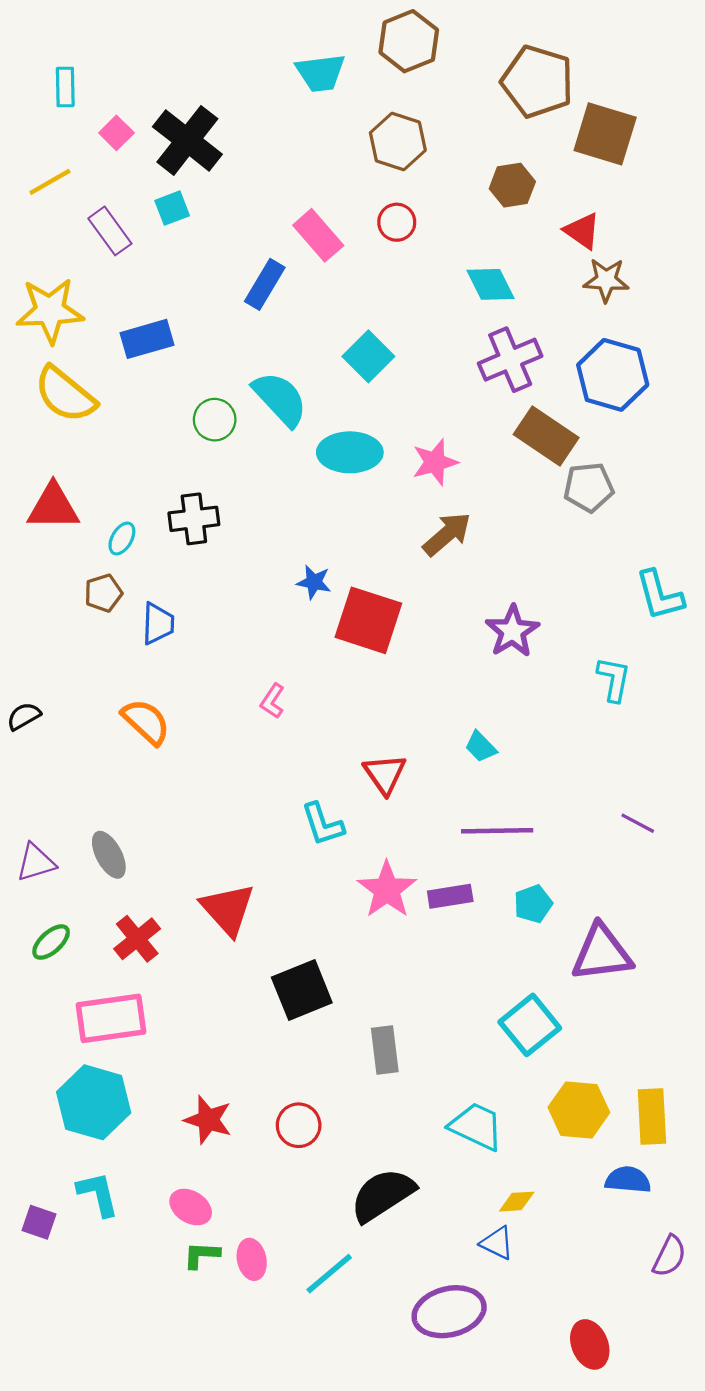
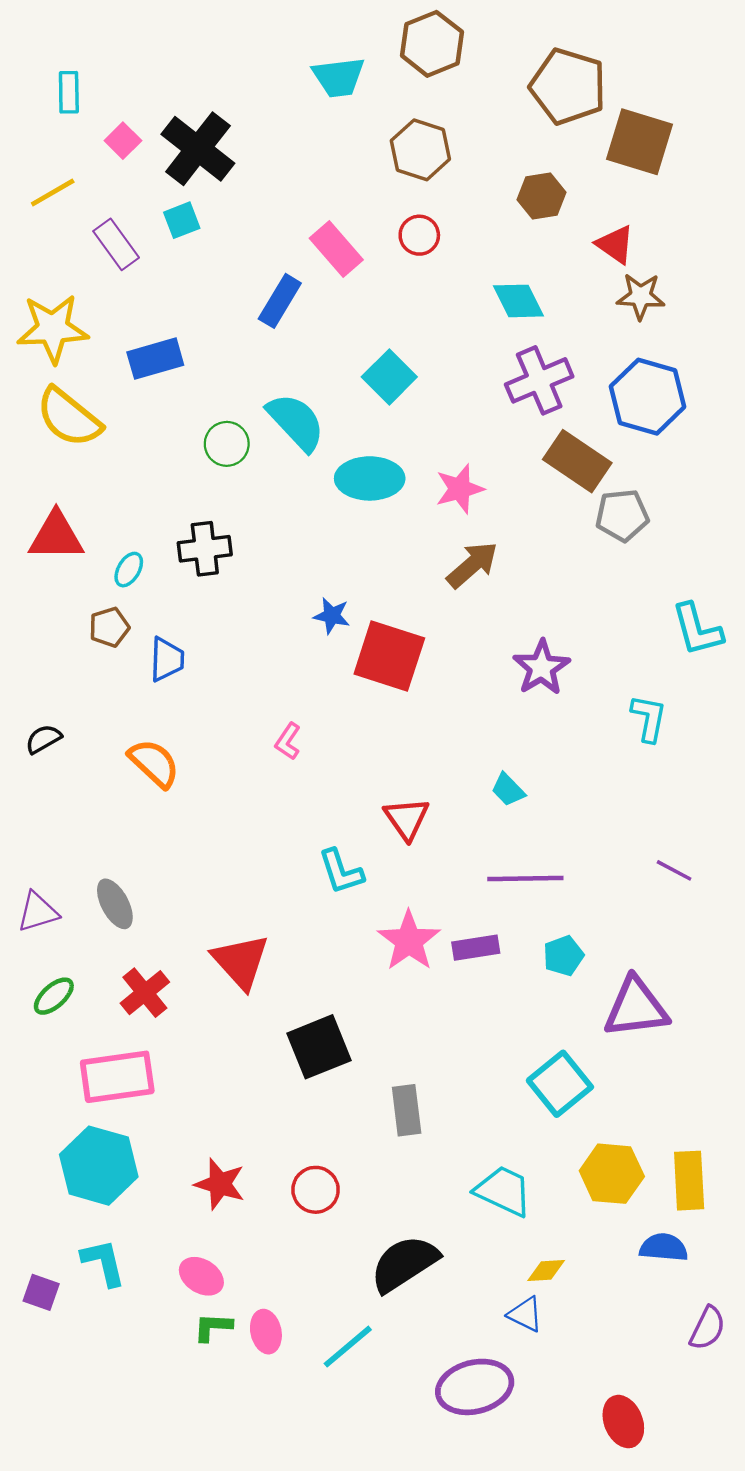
black semicircle: (24, 716) -> (43, 739), moved

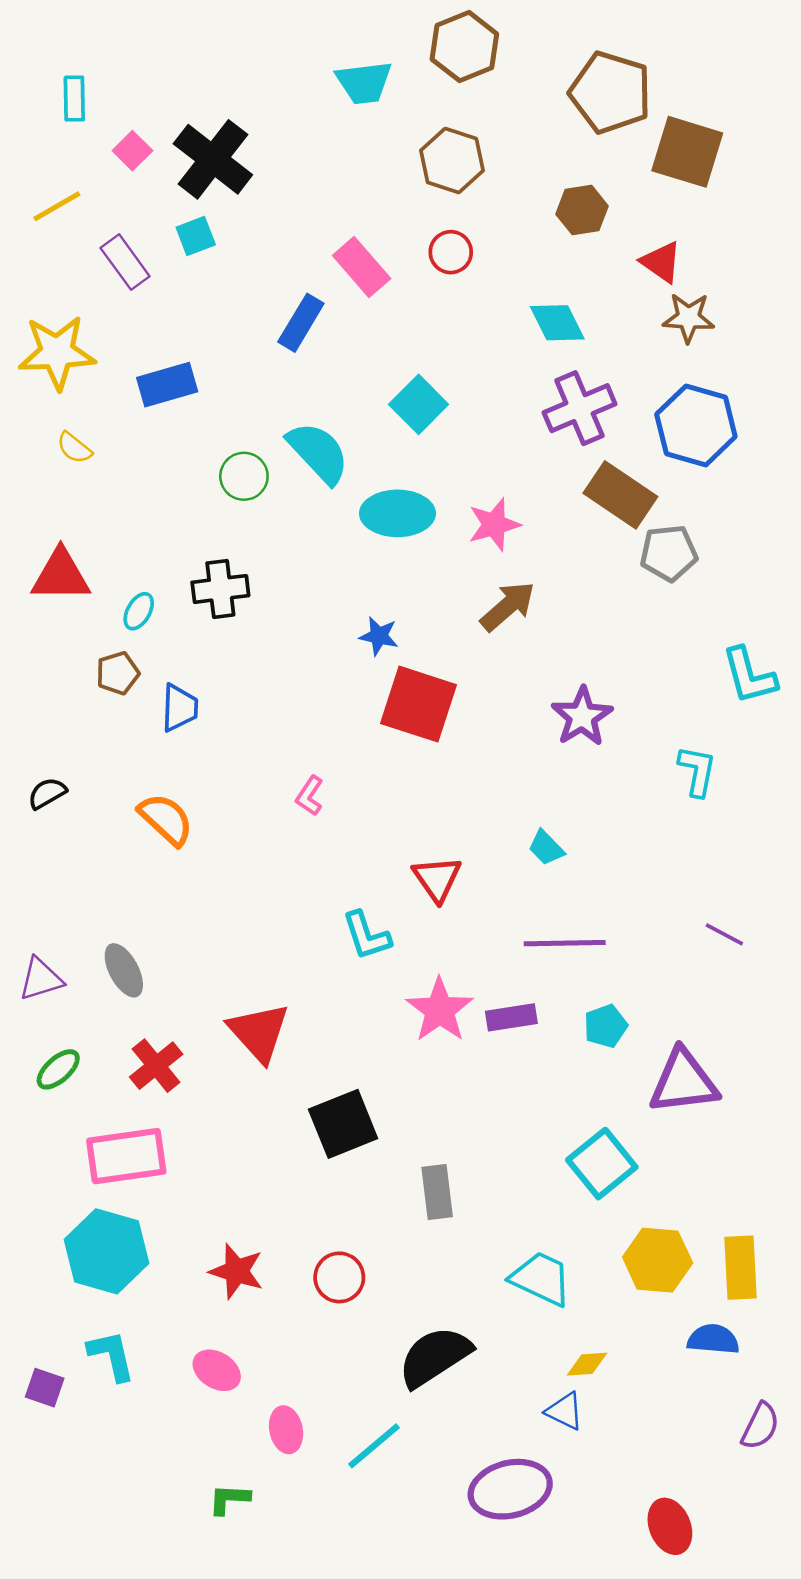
yellow semicircle: (69, 417) -> (74, 448), size x0.5
blue star: (332, 616) -> (379, 636), moved
green L-shape: (213, 1327) -> (229, 1499), moved

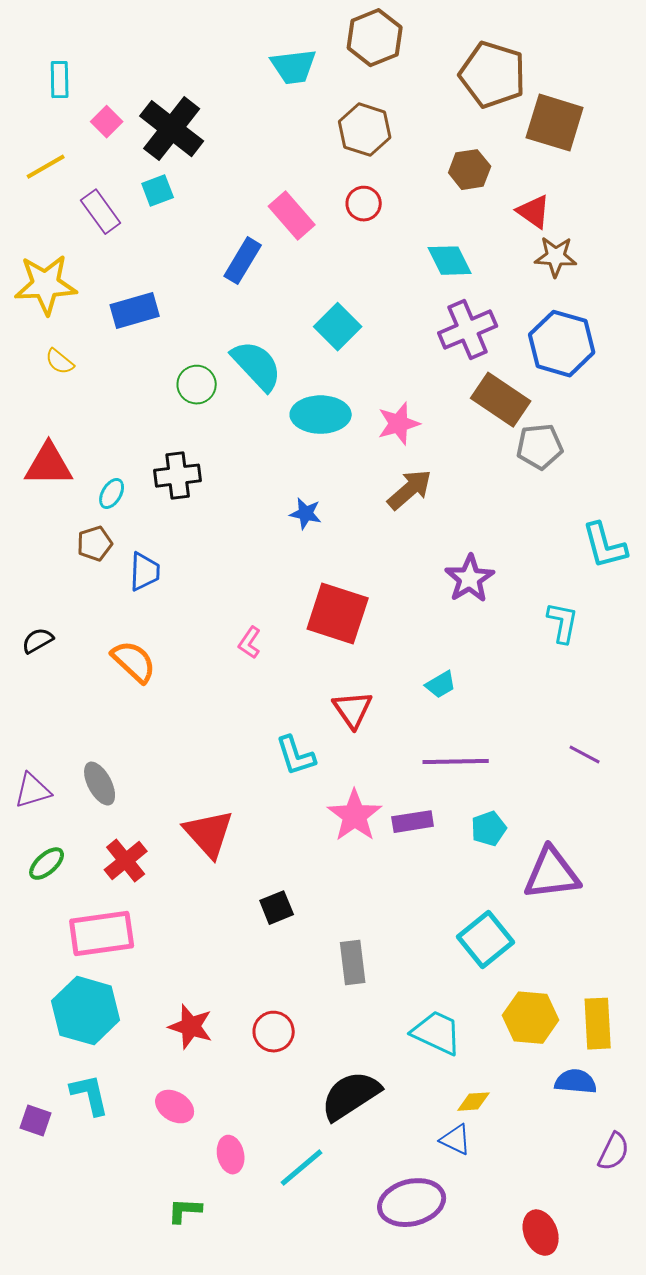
red square: (419, 704) -> (338, 614), moved
cyan trapezoid: (546, 848) -> (441, 685), turned -76
black square: (343, 1124) -> (277, 908), size x0.6

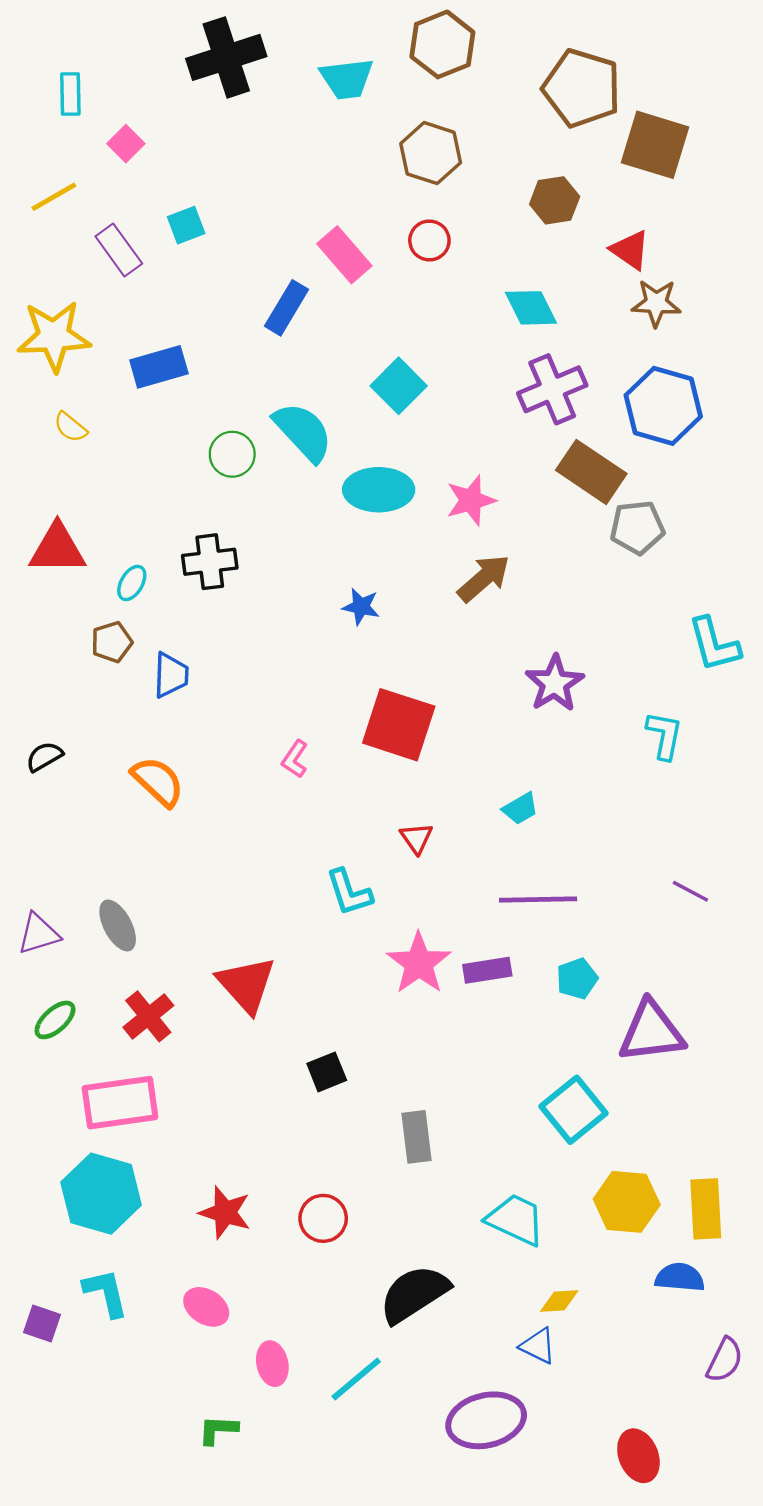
black cross: (172, 129) -> (226, 57), moved, turned 34
red triangle: (353, 710) -> (416, 838), size x0.7

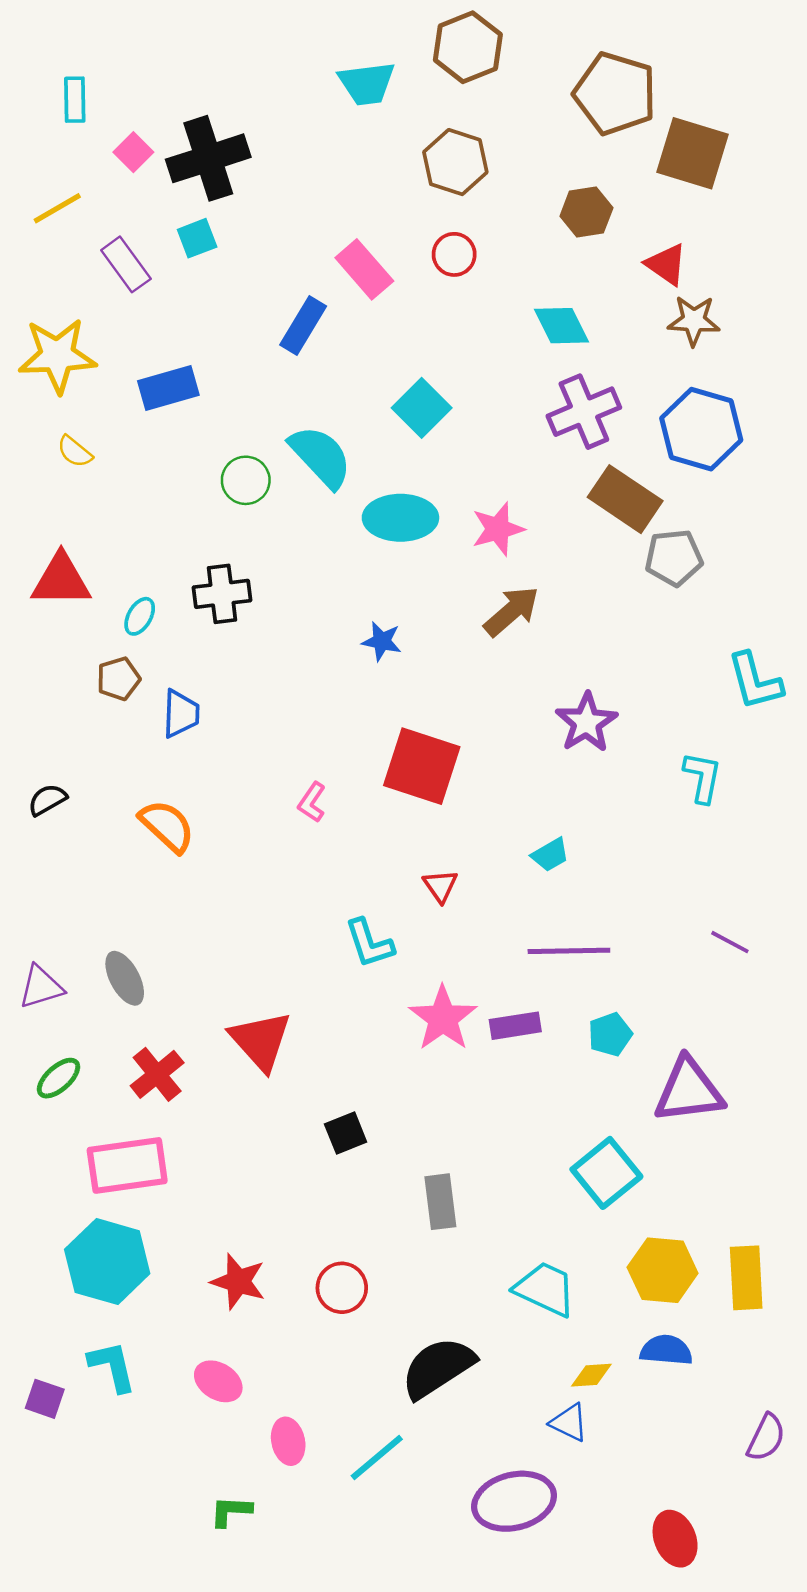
black cross: (226, 57) -> (208, 158), moved
blue semicircle: (680, 1277) -> (666, 1350), moved

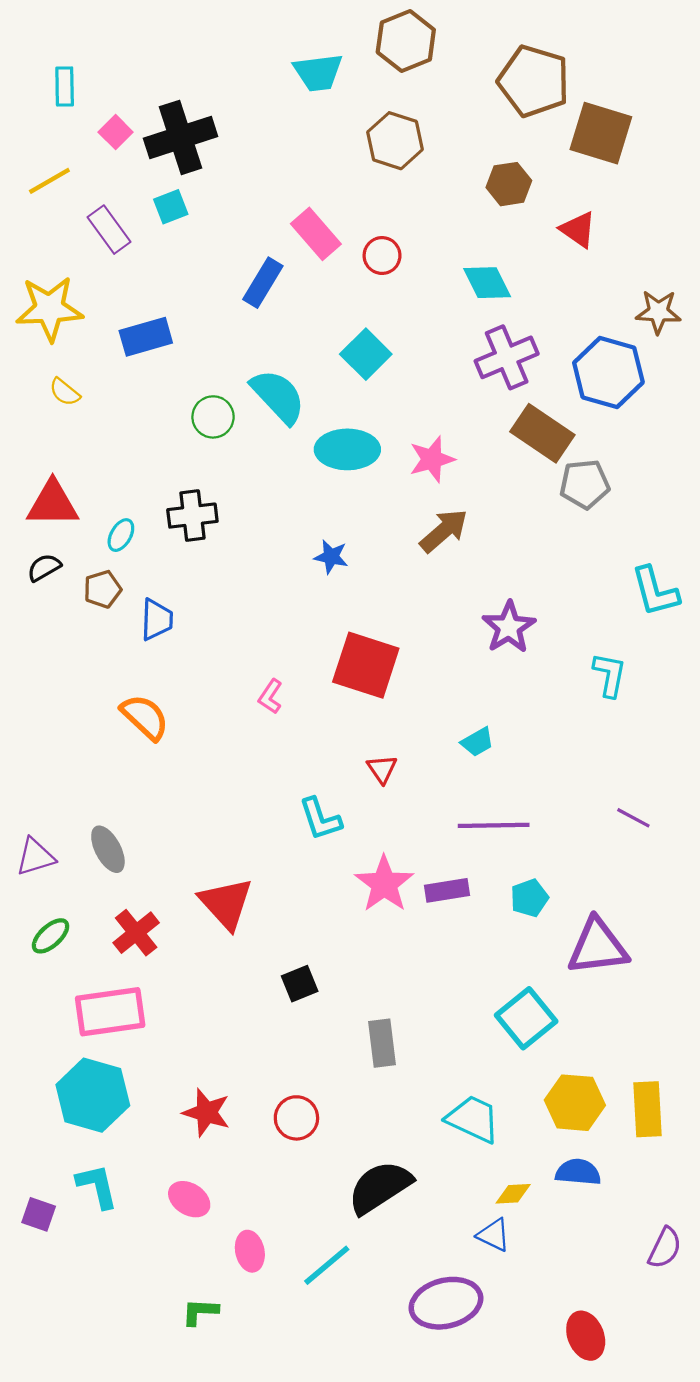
red circle: (454, 254) -> (382, 256), moved
brown star: (694, 321) -> (658, 312), moved
black semicircle: (47, 800) -> (44, 568), moved

